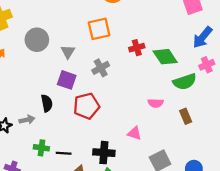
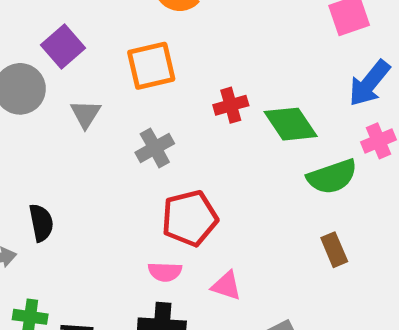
purple square: (67, 80) -> (63, 47), moved, turned 30
pink semicircle: (156, 103) -> (165, 272), moved
red pentagon: (86, 106) -> (190, 218), moved

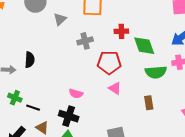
red pentagon: (190, 218) -> (109, 62), moved
pink triangle: (226, 286) -> (115, 88), moved

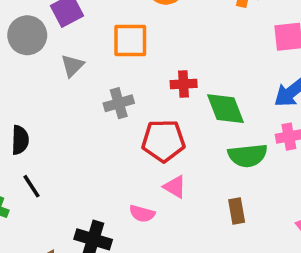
pink semicircle: (76, 94) -> (142, 214), moved
black line: (33, 108) -> (31, 186), moved, turned 40

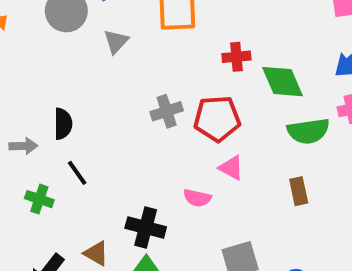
gray cross: (119, 103) -> (167, 111), moved

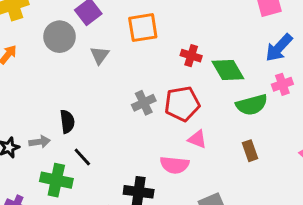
red cross: (236, 57) -> (191, 56), turned 30
pink semicircle: (197, 198) -> (175, 165), size x1.4
green cross: (39, 199) -> (56, 180), size x1.5

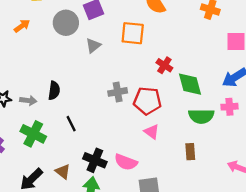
black line: (82, 157) -> (71, 124), moved
pink semicircle: (175, 165) -> (126, 162), moved

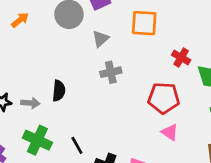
gray cross: (118, 92) -> (111, 72), moved
black line: (71, 124) -> (77, 145), moved

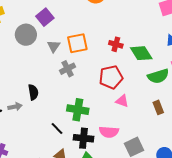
orange square: (144, 23) -> (77, 43), moved
green cross: (37, 140) -> (78, 110), moved

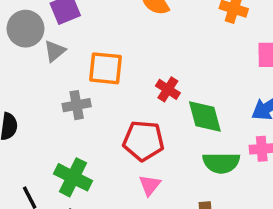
gray triangle: (54, 46) -> (55, 51), moved
pink triangle: (122, 101) -> (150, 185), turned 32

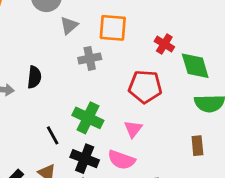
gray triangle: (55, 51) -> (69, 26), moved
pink triangle: (150, 185) -> (133, 129), moved

